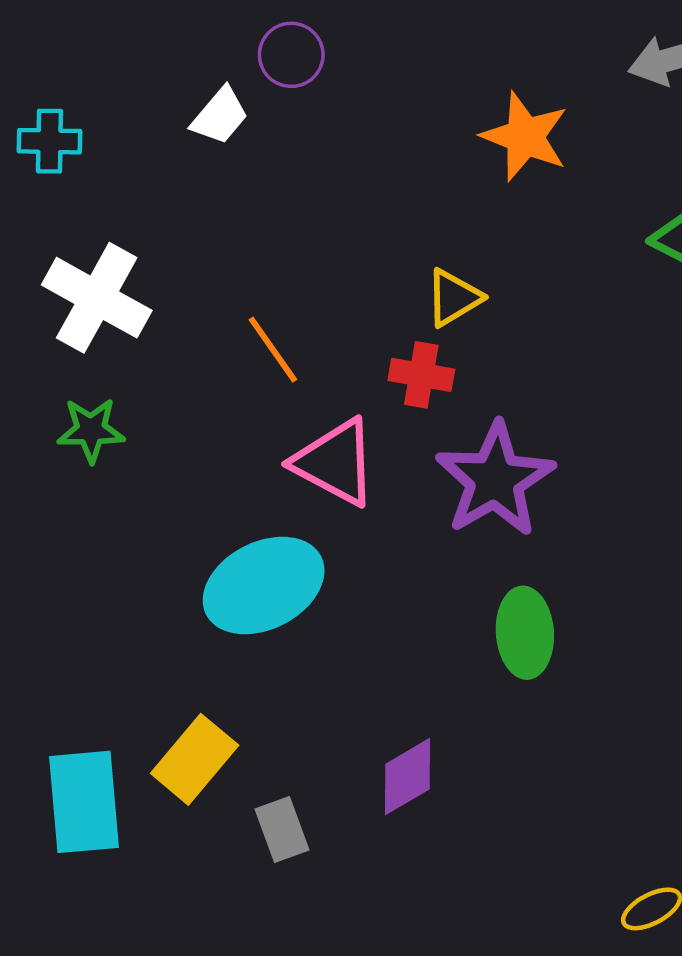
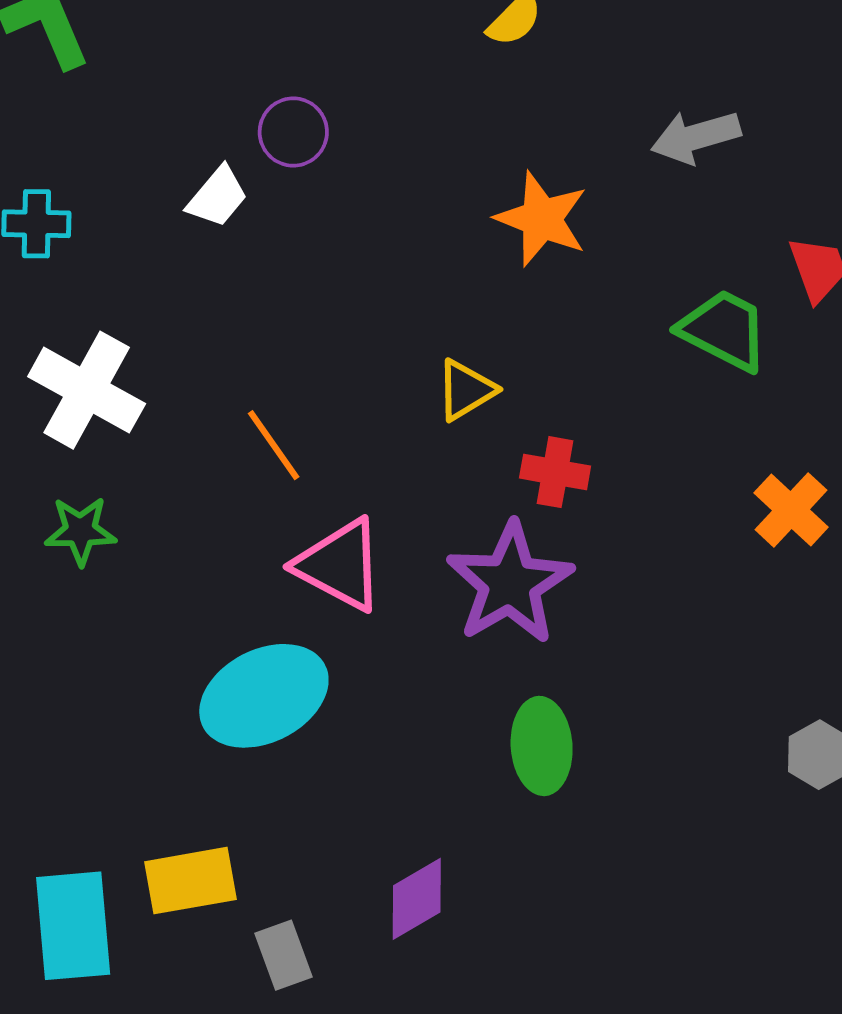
red cross: (421, 375) -> (555, 472), moved
yellow rectangle: (195, 759) -> (191, 881), turned 40

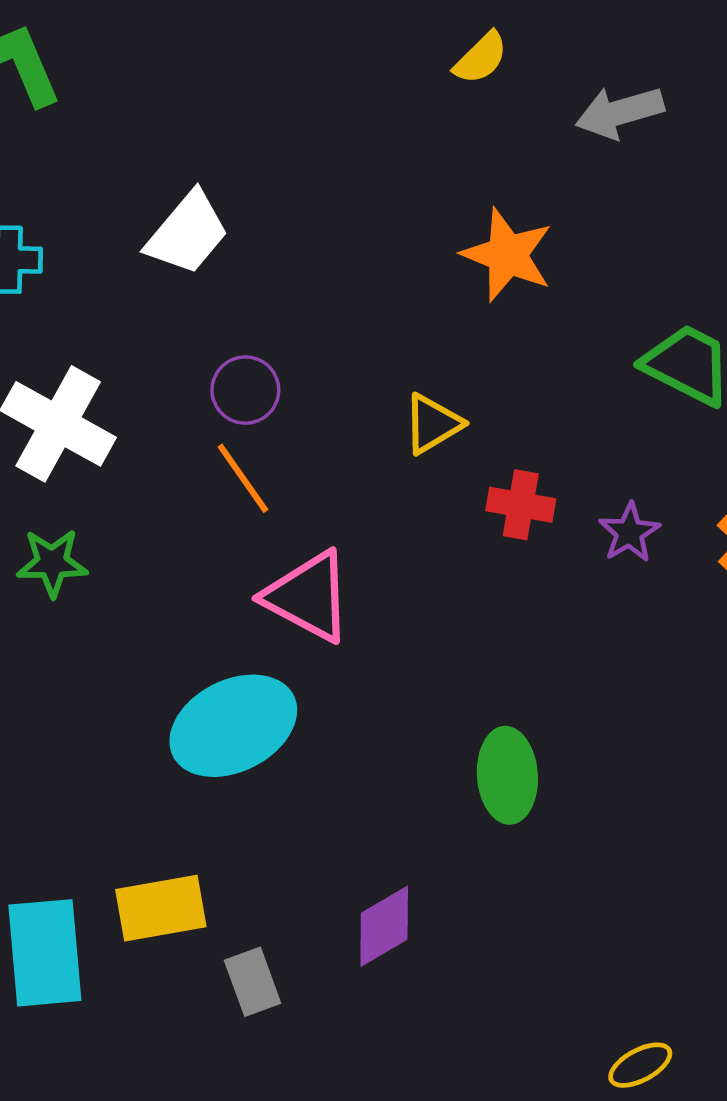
purple circle: (293, 132) -> (245, 390), moved
gray arrow: (696, 137) -> (620, 112), moved
white trapezoid: (217, 197) -> (187, 233), size x1.4
purple star: (510, 583) -> (629, 533), moved, size x0.5

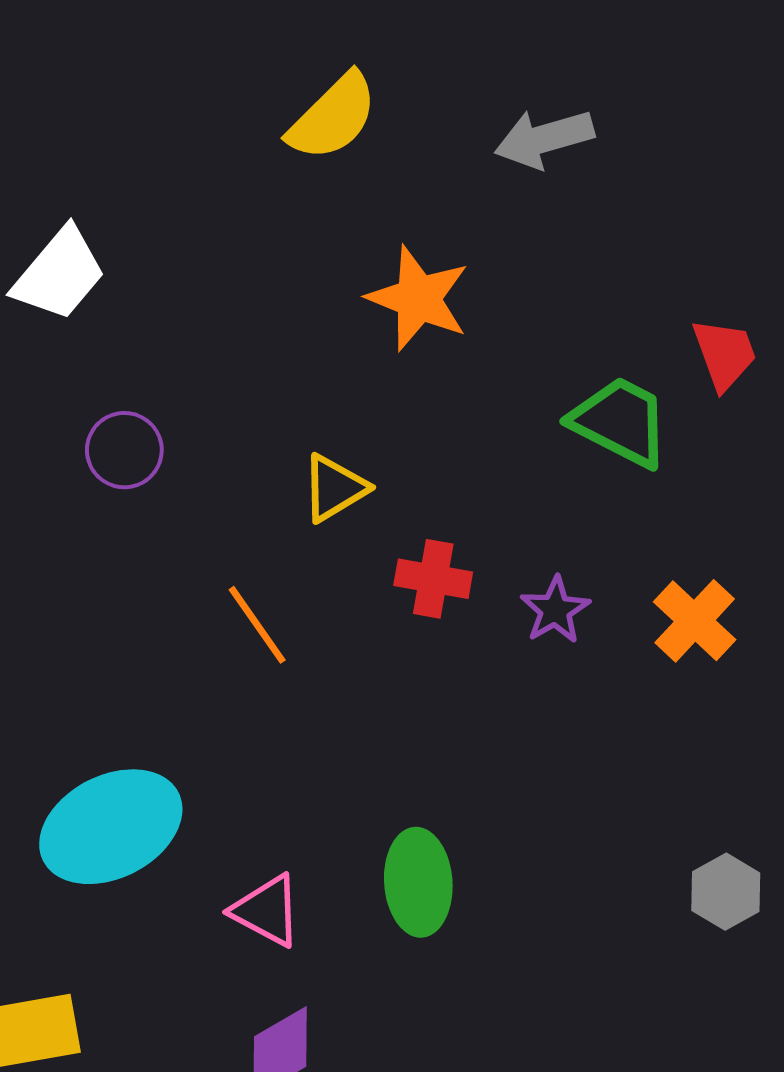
yellow semicircle: (481, 58) -> (333, 117), moved, size x1.5
orange line: (243, 478) -> (257, 625), moved
pink triangle: (308, 597) -> (267, 911), moved, size x0.7

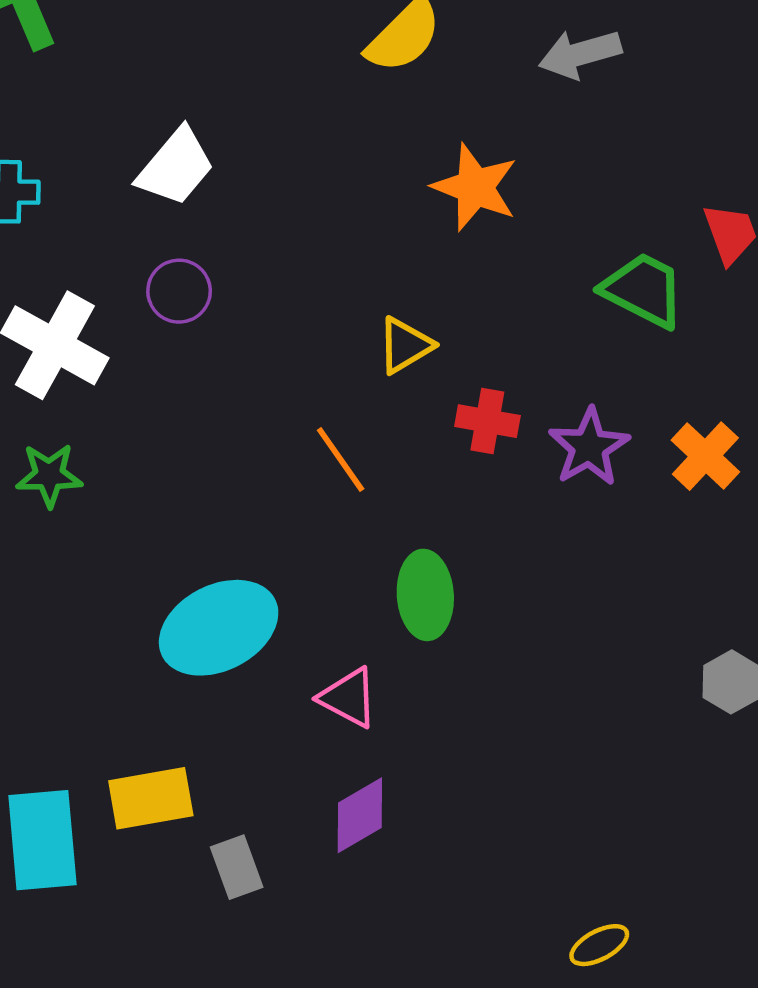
purple circle: (124, 450) -> (179, 291), moved
purple star: (555, 610) -> (589, 447), size x1.4
green ellipse: (418, 882) -> (425, 595), moved

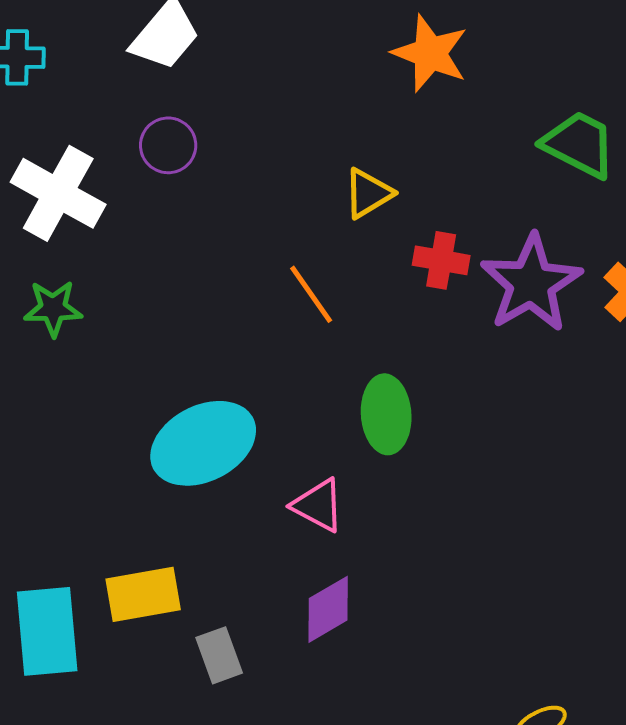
purple star: (589, 447) -> (531, 283), size x1.4

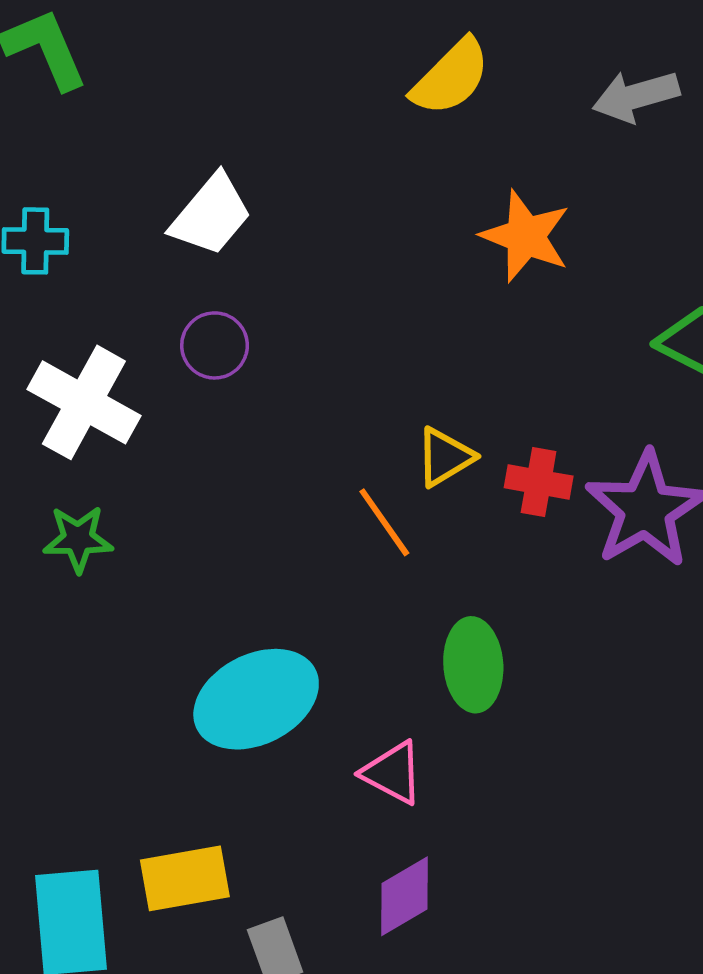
yellow triangle: (368, 193) -> (445, 457), moved

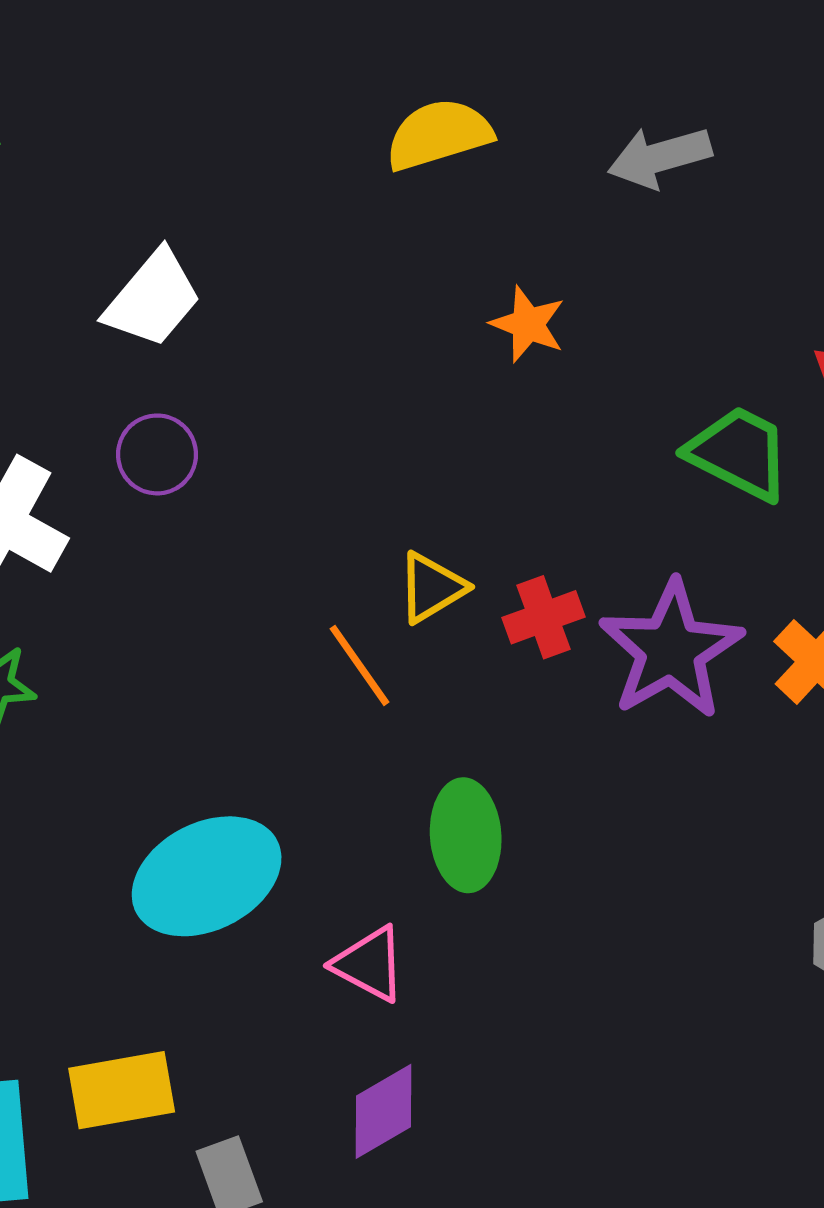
yellow semicircle: (451, 77) -> (439, 134), turned -152
orange star: (526, 236) -> (528, 324), size x0.7
red cross: (539, 482) -> (543, 617), turned -30

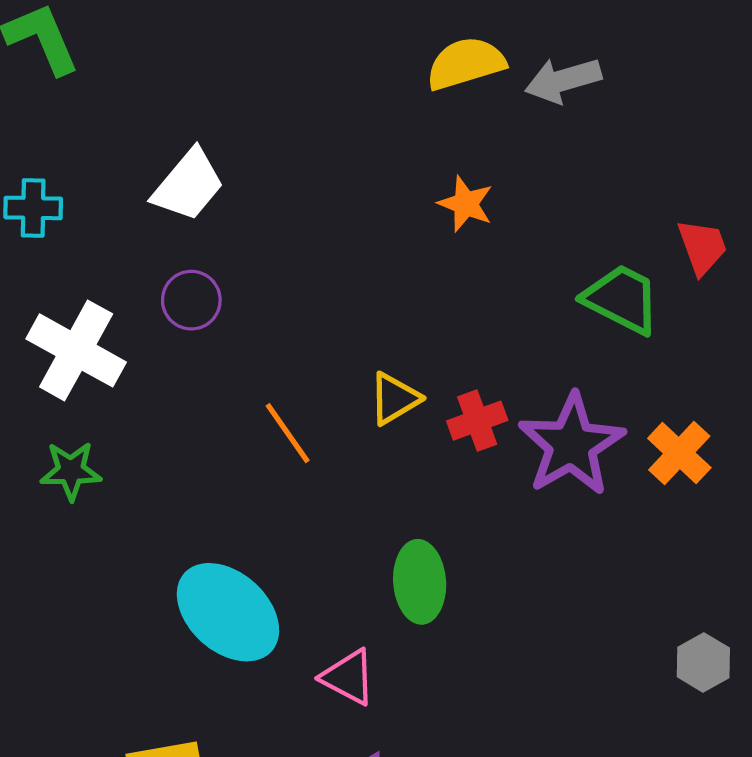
yellow semicircle: (439, 134) -> (466, 63), moved
orange line: (359, 665) -> (288, 433), moved
cyan ellipse: (207, 876) -> (228, 612), turned 69

